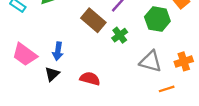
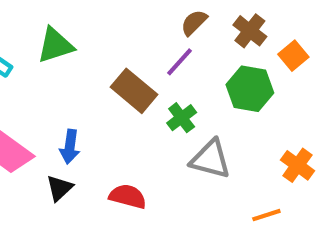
gray triangle: (151, 61) -> (211, 159), moved
orange cross: (184, 61) -> (297, 165), turned -36

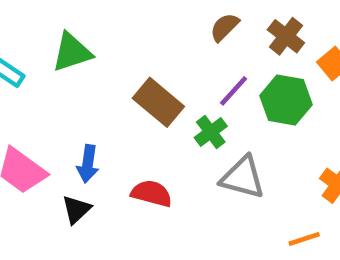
purple line: (179, 62) -> (234, 91), moved
red semicircle: (128, 196) -> (152, 193), moved

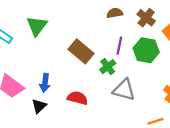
brown semicircle: (224, 27) -> (115, 13), turned 35
green triangle: (72, 52) -> (37, 26), turned -35
purple line: (234, 91) -> (119, 46), turned -30

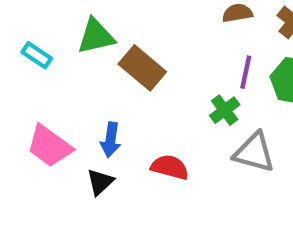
green triangle: (37, 26) -> (96, 36), turned 40
brown rectangle: (81, 51) -> (142, 68), moved

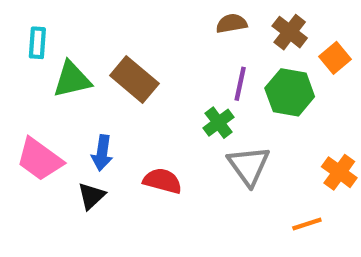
green triangle: (96, 36) -> (72, 79), moved
cyan rectangle: (37, 55) -> (37, 43), moved, turned 60
gray triangle: (254, 152) -> (249, 166), turned 39

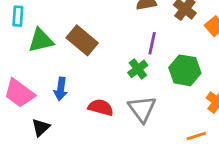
green hexagon: (290, 92) -> (185, 70), moved
gray triangle: (249, 166) -> (142, 109), moved
black triangle: (91, 196) -> (41, 127), moved

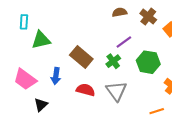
brown rectangle: (82, 40) -> (81, 57), moved
purple line: (152, 43) -> (124, 42), turned 42

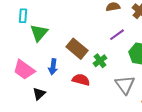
green triangle: (41, 40) -> (39, 33), turned -36
green cross: (113, 61) -> (100, 61), moved
gray triangle: (116, 91) -> (125, 85), moved

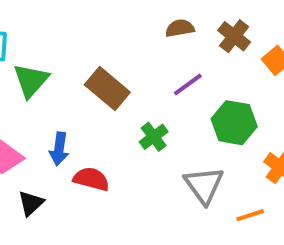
brown rectangle: (77, 49) -> (107, 89), moved
red semicircle: (81, 80) -> (91, 179), moved

